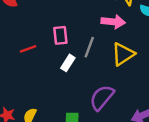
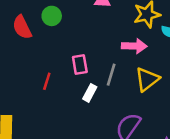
red line: (28, 49) -> (47, 81), turned -49

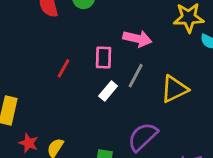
pink arrow: (134, 46) -> (137, 39), moved

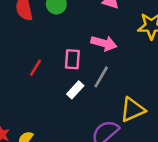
yellow triangle: (174, 89) -> (133, 110), moved

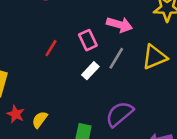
pink rectangle: (72, 59) -> (88, 40), turned -30
yellow triangle: (133, 110) -> (155, 57), moved

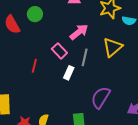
pink arrow: (120, 25) -> (79, 32), turned -36

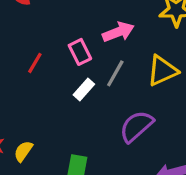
purple semicircle: (101, 97) -> (136, 126), moved

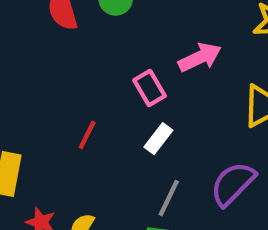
red line: (35, 63) -> (87, 135), moved
gray line: (115, 73) -> (169, 198), moved

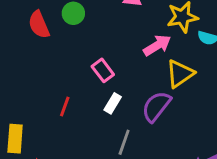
pink arrow: (200, 57) -> (157, 45), moved
purple semicircle: (233, 184) -> (156, 106), moved

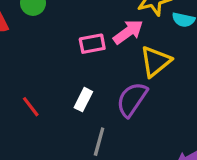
pink rectangle: (103, 70) -> (92, 44), moved, turned -60
red line: (65, 107) -> (31, 107), turned -54

